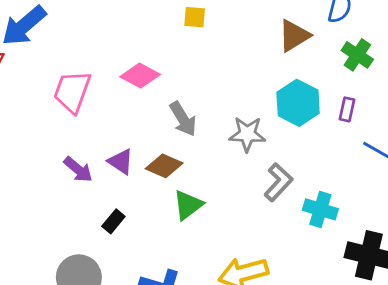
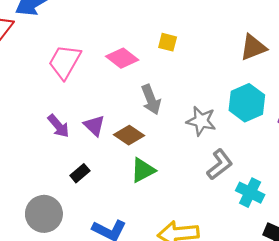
yellow square: (195, 17) -> (168, 42), moved

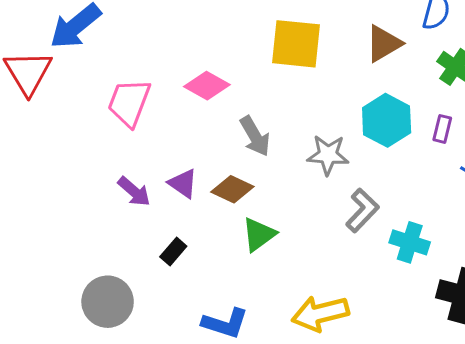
yellow square: (168, 42) -> (296, 44), moved, size x2.0
gray circle: (44, 214) -> (108, 302), moved

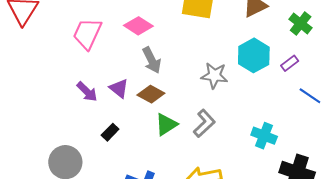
purple rectangle: (442, 129) -> (290, 63), turned 36
gray arrow: (255, 136) -> (152, 60), moved
gray L-shape: (362, 210) -> (204, 123), moved

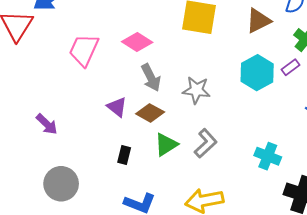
purple rectangle: (290, 63) -> (291, 67), moved
gray star: (214, 76) -> (196, 90), moved
purple arrow: (87, 92) -> (47, 124), moved
black rectangle: (110, 132) -> (124, 155), moved, turned -30

